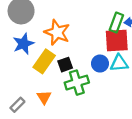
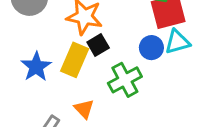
blue star: (23, 44) -> (36, 67), moved
black square: (65, 65) -> (98, 45), moved

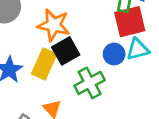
black square: (98, 45) -> (66, 51), size x1.4

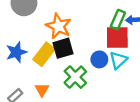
cyan triangle: (138, 49) -> (118, 60), turned -42
green cross: (90, 83) -> (75, 77), turned -30

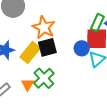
blue circle: (99, 59) -> (82, 48), moved
green cross: (75, 77) -> (44, 78), moved

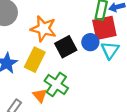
black square: (47, 47) -> (66, 47), moved

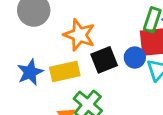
yellow rectangle: (35, 60) -> (65, 71), turned 45

